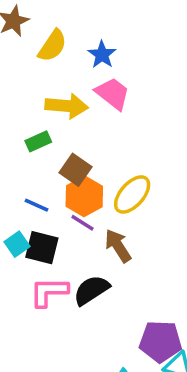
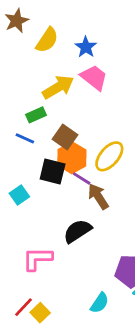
yellow arrow: (67, 106) -> (58, 87), turned -36
blue line: (37, 205) -> (25, 138), moved
purple line: (83, 223) -> (82, 178), moved
black square: (42, 248) -> (53, 172), moved
pink L-shape: (49, 292) -> (37, 259), moved

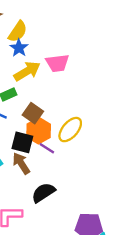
blue star: (86, 47) -> (19, 48), moved
pink trapezoid: (94, 77) -> (57, 63), turned 135
brown arrow: (98, 196) -> (21, 163), moved

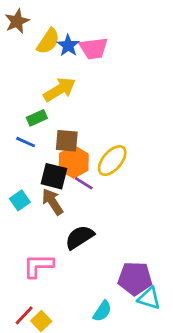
blue star: (19, 48) -> (68, 45), moved
pink trapezoid: (57, 63) -> (94, 48), moved
brown square: (33, 113) -> (67, 141), turned -30

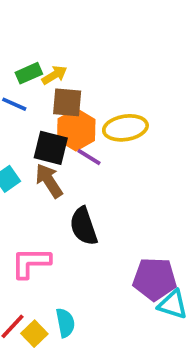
yellow arrow: (60, 89) -> (54, 75), moved, size x0.6
yellow ellipse: (112, 161) -> (125, 128), turned 40
black semicircle: (79, 237) -> (84, 226), turned -76
cyan semicircle: (102, 311) -> (65, 323), moved, turned -45

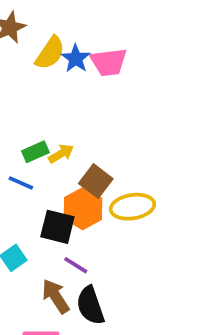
brown square: (67, 102) -> (96, 181), moved, turned 32
purple line: (89, 157) -> (76, 265), moved
brown arrow: (49, 181) -> (56, 296), moved

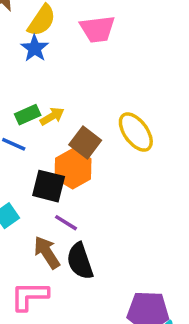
blue star: (76, 58) -> (35, 48), moved
yellow ellipse: (132, 207) -> (136, 132), moved, turned 63

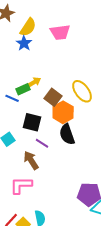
green rectangle: (28, 115) -> (23, 89), moved
orange hexagon: (73, 169) -> (63, 112), moved
black semicircle: (80, 261) -> (67, 134), moved

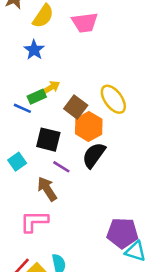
blue star: (24, 43) -> (34, 50), moved
black semicircle: (67, 134) -> (94, 155), turned 55

